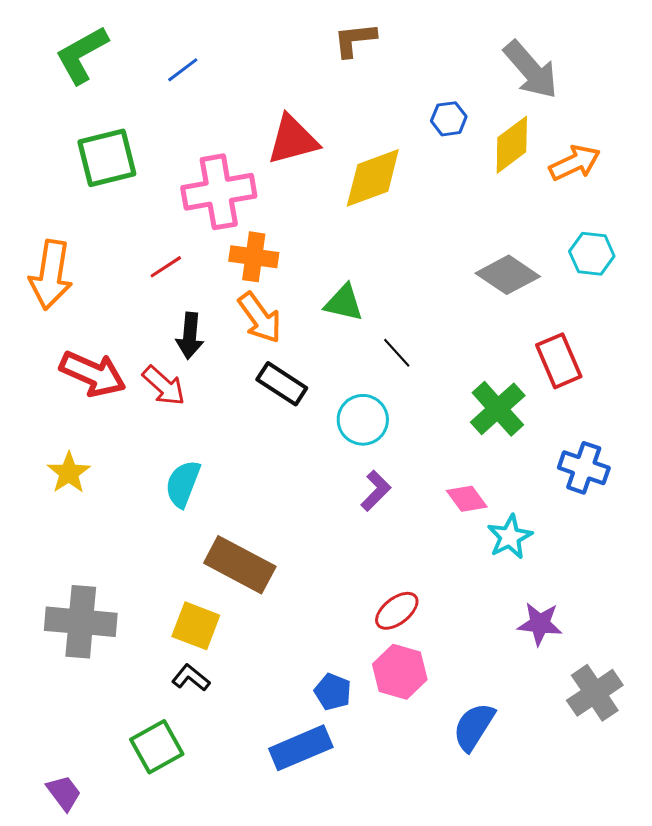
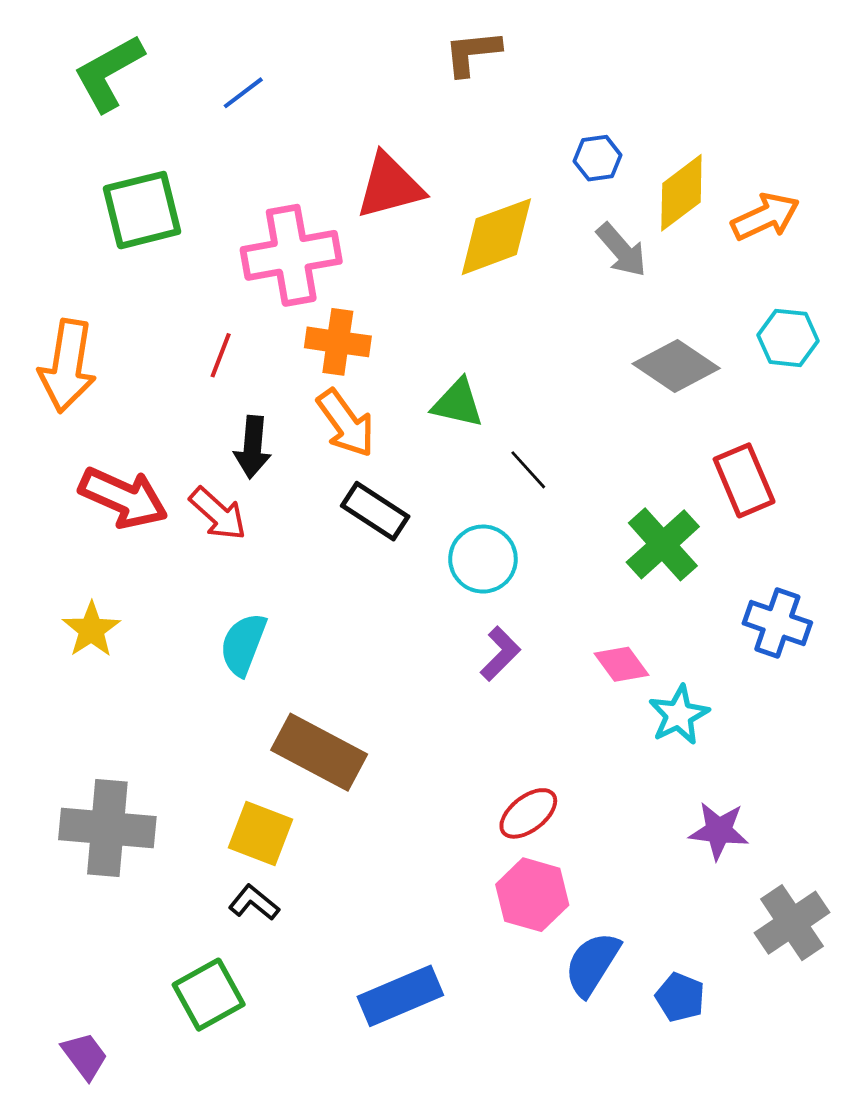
gray arrow: (531, 70) -> (622, 250), moved, size x0.7
red line: (166, 267) -> (221, 355), turned -36
blue pentagon: (333, 692) -> (680, 997), moved
blue semicircle: (474, 727) -> (592, 964), moved

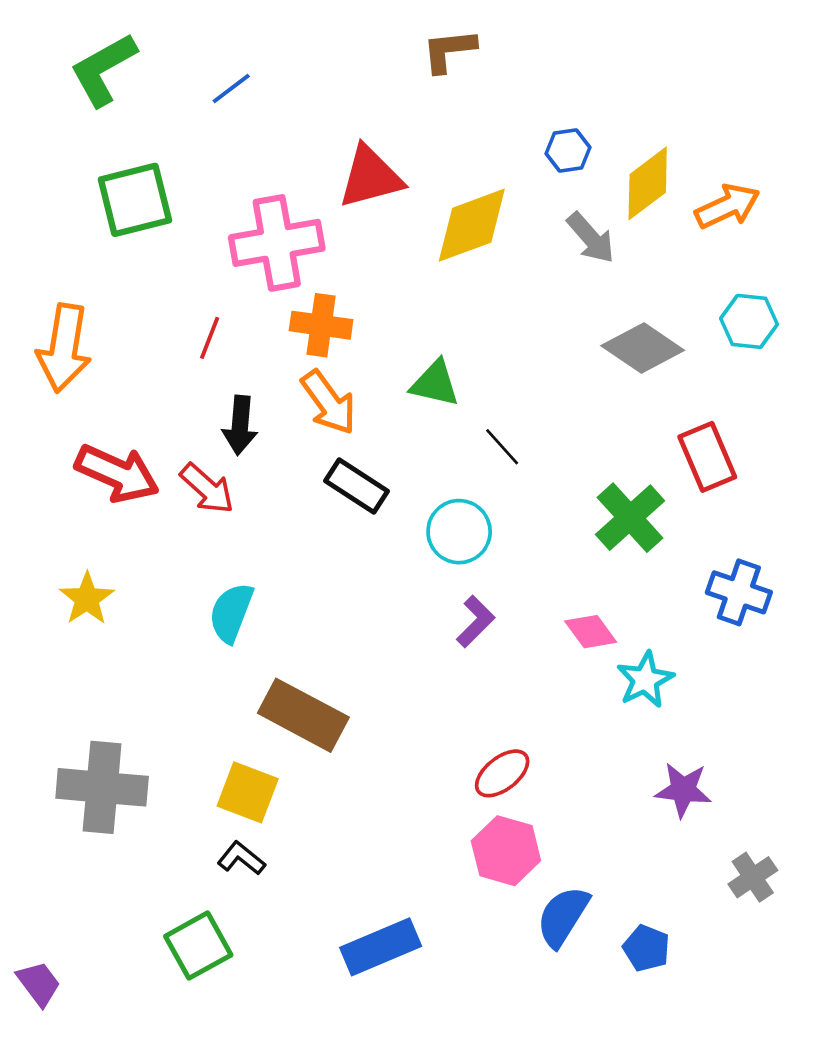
gray cross: (792, 923) -> (753, 877), size x0.7
purple trapezoid: (85, 1056) -> (39, 984), moved

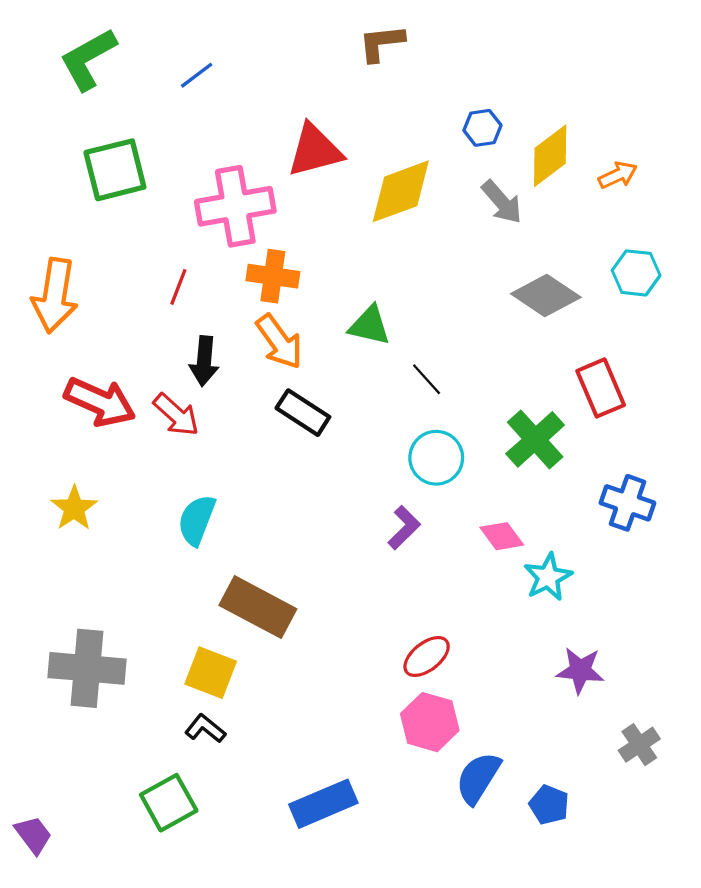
orange arrow: (727, 206) -> (618, 175), size x0.7
cyan circle: (459, 532) -> (436, 458), moved

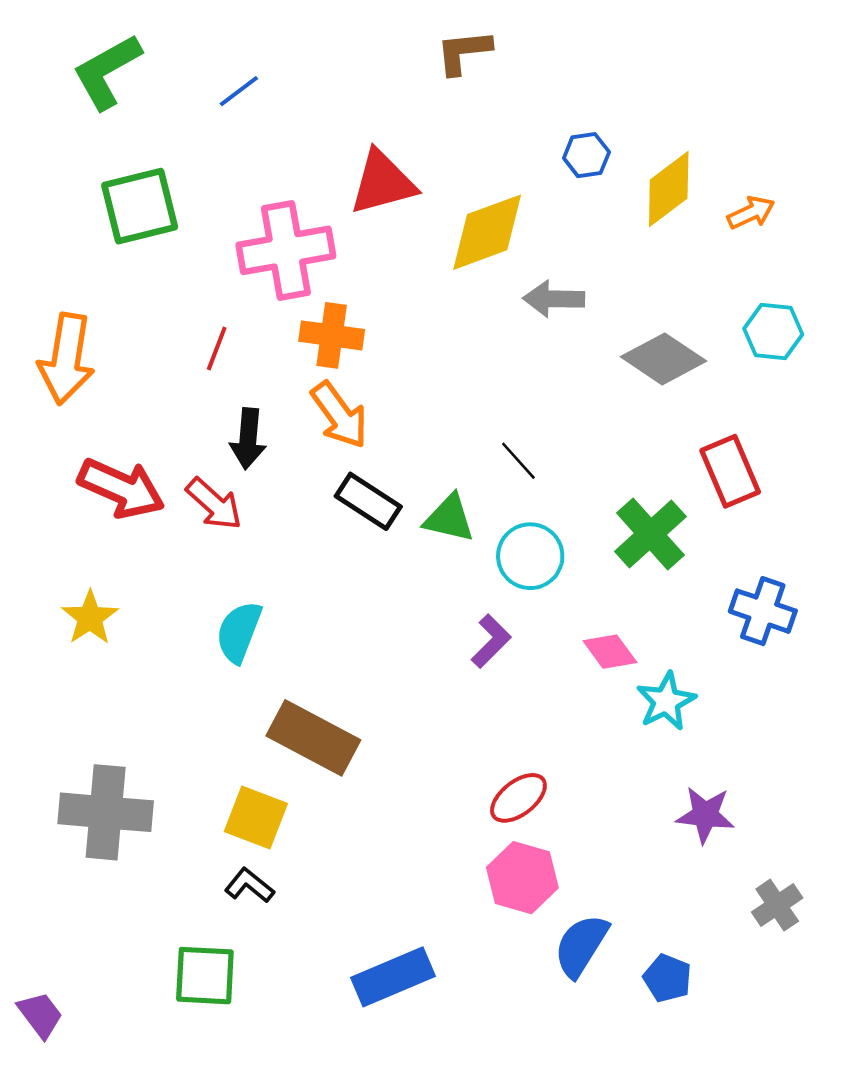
gray arrow: (502, 202) -> (554, 299), moved, turned 132
green triangle: (370, 326) -> (449, 518), moved
green square: (169, 803) -> (205, 976), turned 32

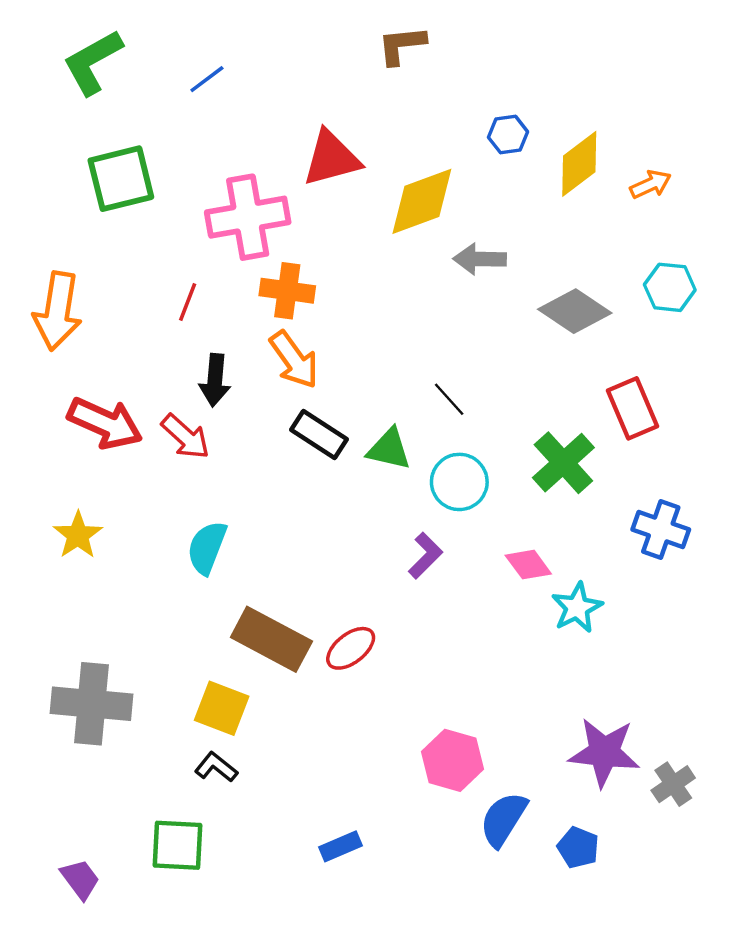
red ellipse: (518, 798) -> (351, 648), moved
purple star: (705, 815) -> (604, 752), moved, size x1.4
blue rectangle: (393, 977) -> (340, 846), size x0.6
purple trapezoid: (40, 1015) -> (80, 879), moved

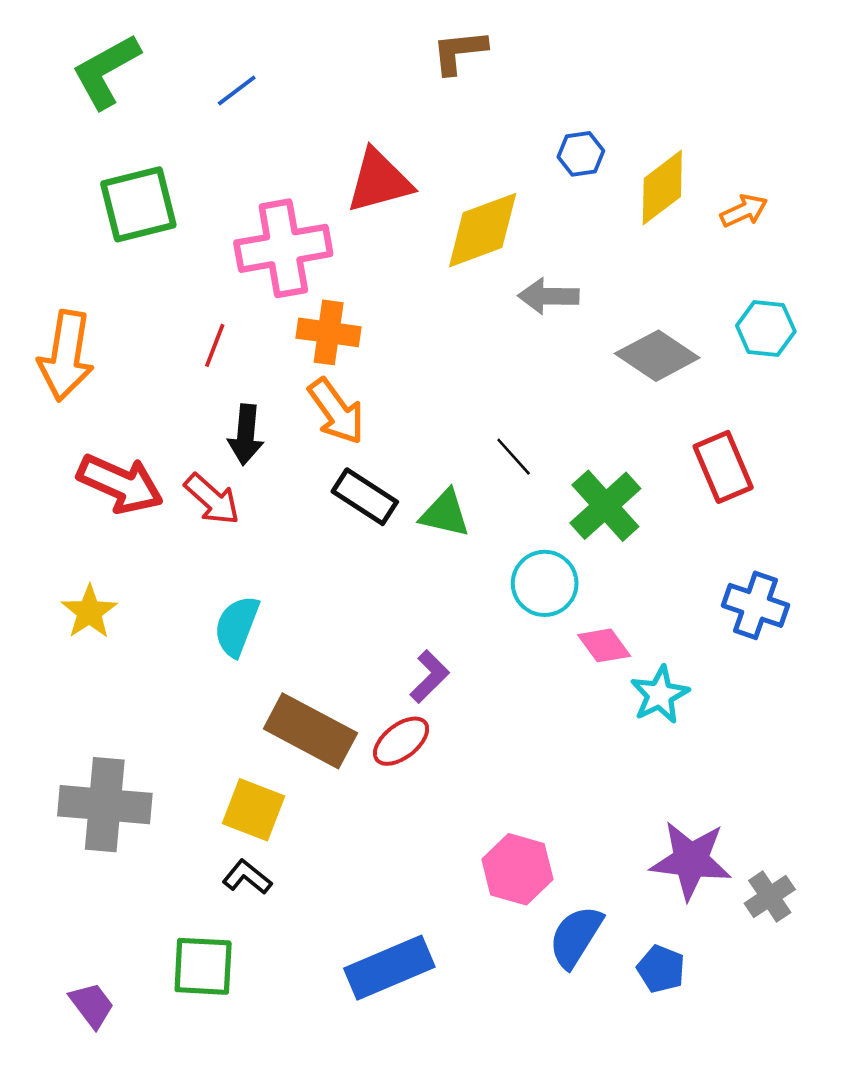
green cross: (563, 463) -> (605, 506), moved
cyan circle: (459, 482) -> (545, 583), moved
purple L-shape: (425, 556) -> (429, 677), moved
blue rectangle: (340, 846) -> (389, 968), size x1.8

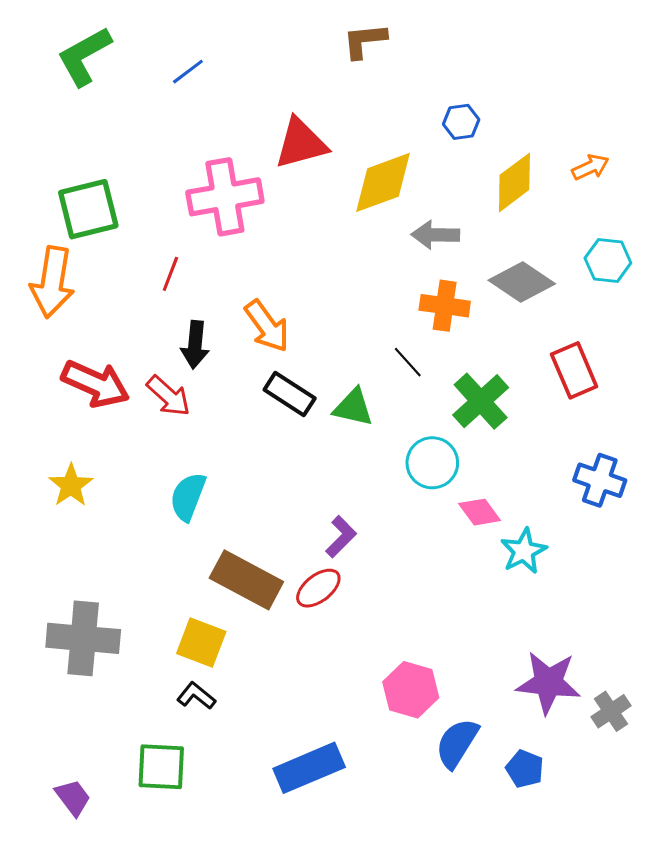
yellow diamond: (662, 188) -> (514, 182), moved
green square: (138, 204) -> (88, 209), moved
orange cross: (329, 332) -> (445, 306), moved

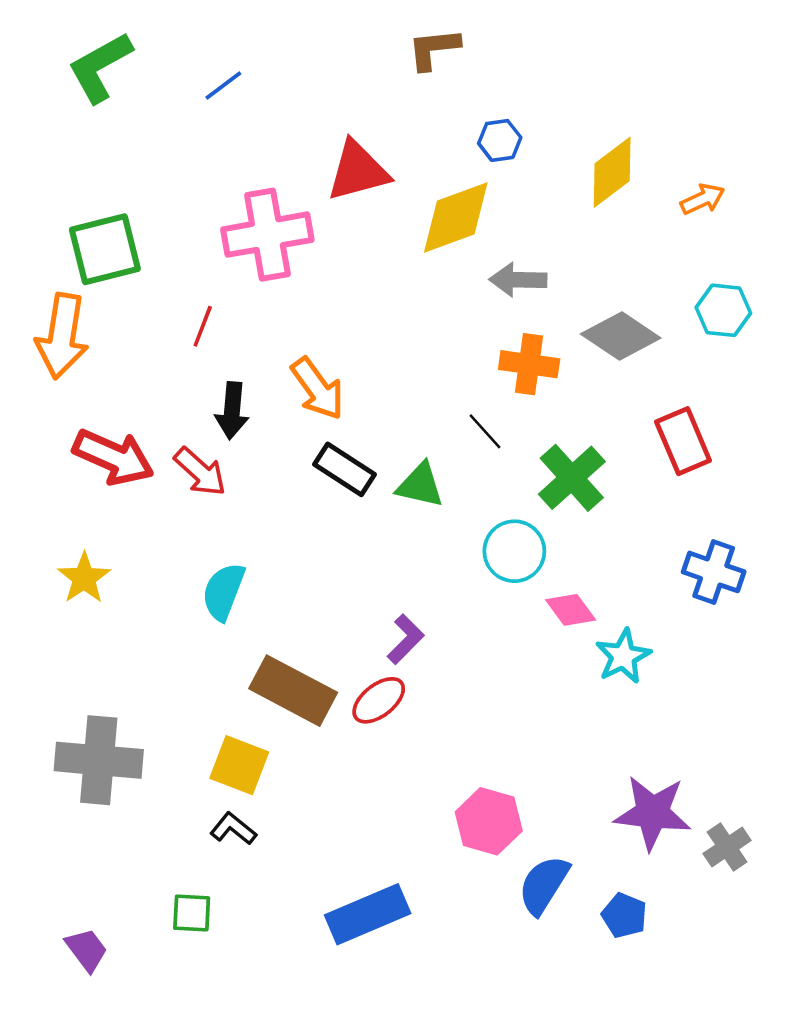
blue hexagon: (461, 122) -> (500, 140), moved
yellow diamond: (514, 182) -> (612, 172), moved
green square: (161, 767) -> (192, 913), size x0.7

